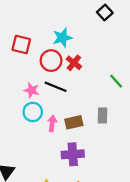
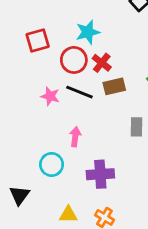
red square: (21, 45) -> (38, 40), turned -30
cyan circle: (33, 112) -> (52, 164), moved
brown rectangle: (74, 122) -> (114, 86), moved

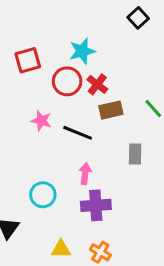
black line: (79, 92) -> (78, 133), moved
pink arrow: (75, 137) -> (85, 174), moved

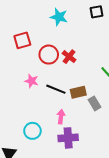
black square: (138, 18) -> (97, 12), turned 32
cyan star: (82, 51) -> (59, 17), moved, turned 30
brown rectangle: (111, 110) -> (78, 92), moved
gray rectangle: (135, 154) -> (95, 103), turned -32

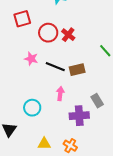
gray rectangle: (95, 103) -> (97, 101), moved
purple cross: (68, 138) -> (79, 116), moved

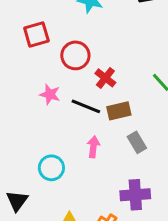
red cross: (68, 35) -> (105, 78), moved
gray rectangle: (97, 101) -> (137, 142), moved
purple cross: (79, 116) -> (135, 195), moved

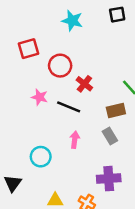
brown rectangle: (119, 111) -> (116, 111), moved

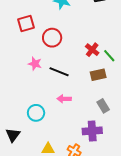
red cross: (84, 84) -> (92, 50), moved
gray rectangle: (110, 136) -> (103, 106), moved
pink arrow: (75, 140) -> (64, 99), turned -96

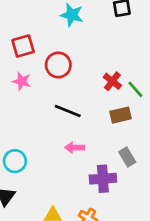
pink star: (35, 64) -> (22, 81), moved
cyan circle: (36, 113) -> (15, 161), moved
purple cross: (92, 131) -> (103, 179), moved

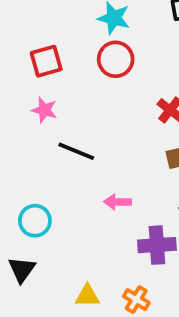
red circle: (58, 65) -> (116, 59), moved
black line: (68, 111) -> (76, 151), moved

